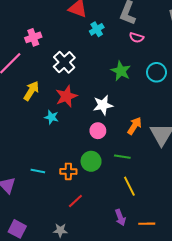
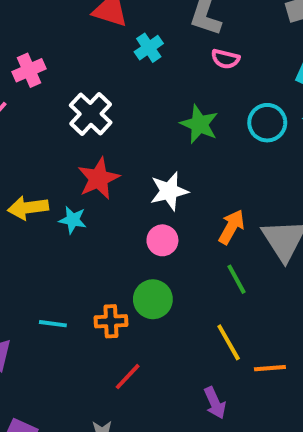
yellow arrow: (31, 91) -> (28, 208), moved, turned -126
green line: (122, 157) -> (237, 279), moved, turned 56
orange line: (147, 224) -> (270, 368), moved

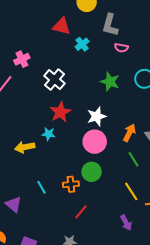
yellow arrow: (28, 208) -> (25, 147), moved
pink circle: (162, 240) -> (95, 142), size x1.5
cyan line: (53, 324) -> (41, 187), turned 56

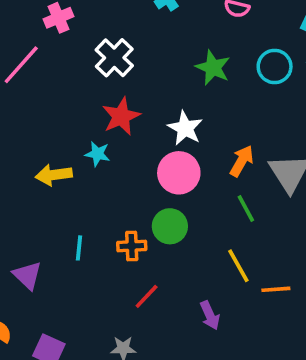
white star: (97, 116) -> (185, 128), turned -30
cyan line: (41, 187) -> (79, 248), turned 32
purple arrow: (126, 223) -> (210, 315), moved

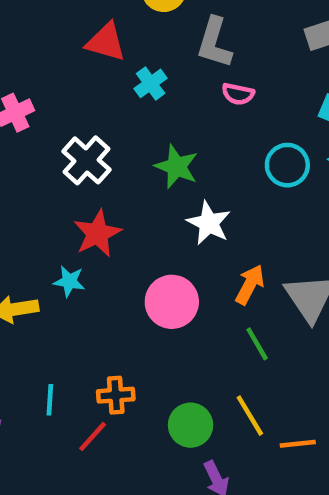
green star: (213, 68) -> (177, 167), moved
white star: (185, 128) -> (209, 223), moved
green circle: (170, 226) -> (191, 425), moved
red line: (147, 296) -> (93, 437), moved

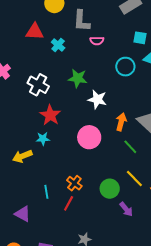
orange cross: (116, 395) -> (74, 183), turned -35

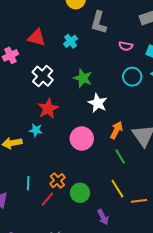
red triangle: (35, 32) -> (37, 38), moved
pink semicircle: (97, 41) -> (126, 46), moved
green circle: (110, 189) -> (80, 193), moved

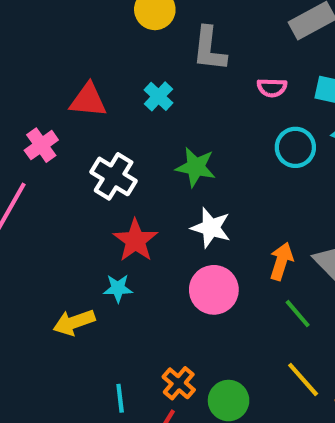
white star: (98, 103) -> (211, 228), moved

